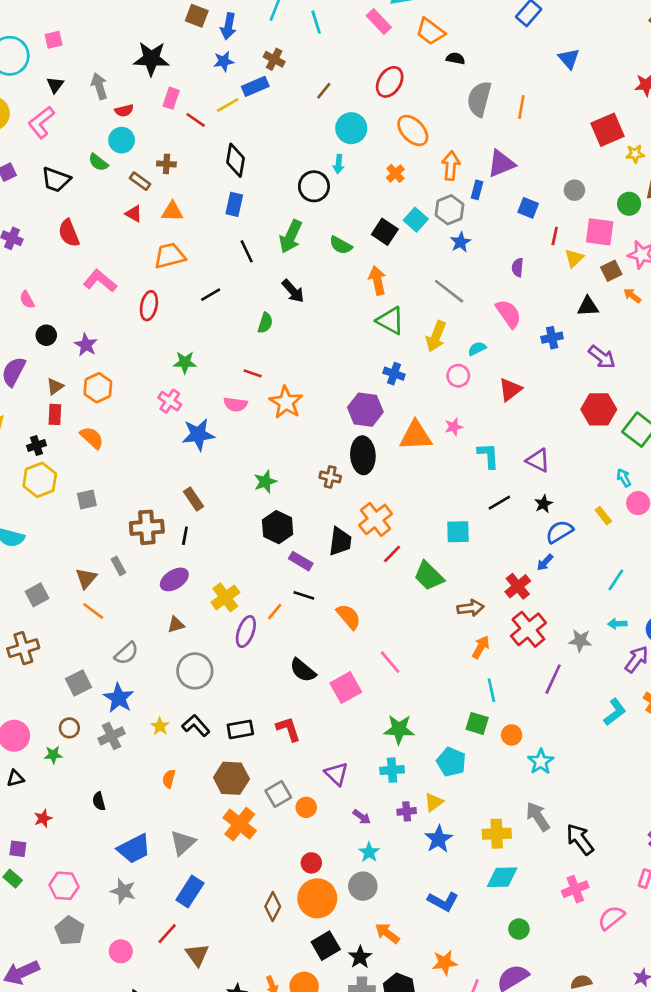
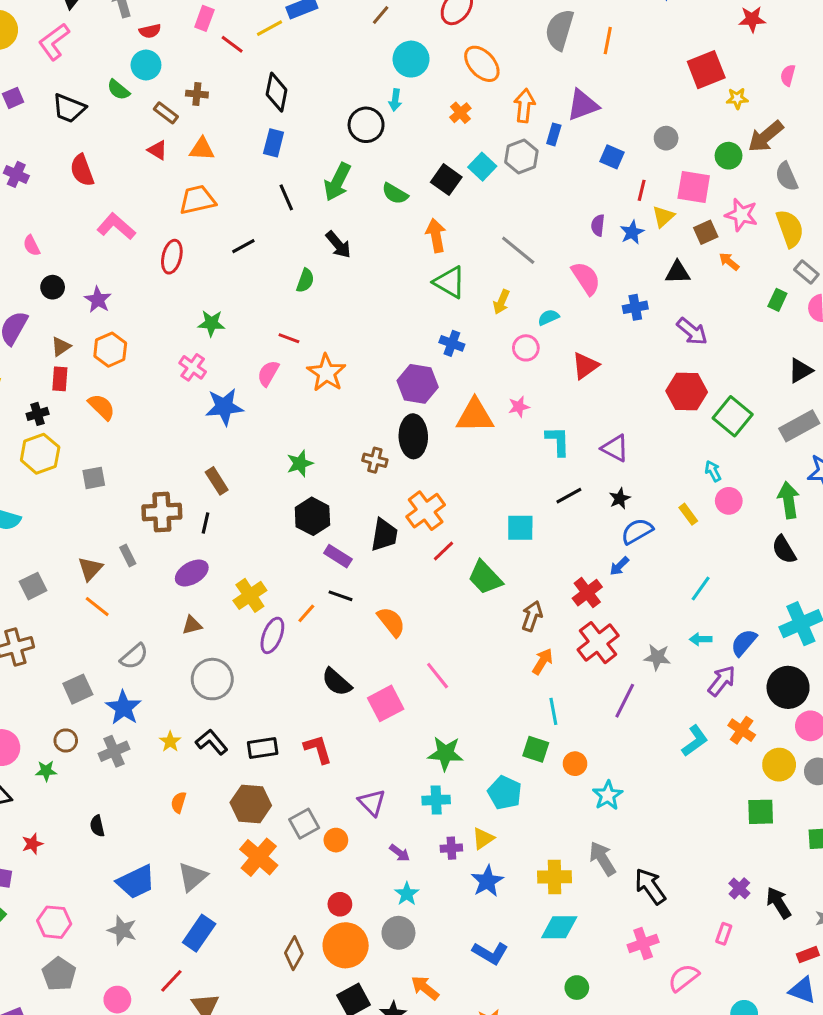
blue star: (461, 242) -> (632, 232), moved
yellow arrow: (436, 336) -> (501, 302), size x0.7
pink semicircle: (235, 404) -> (268, 373), turned 110
brown arrow: (470, 608) -> (532, 616), turned -65

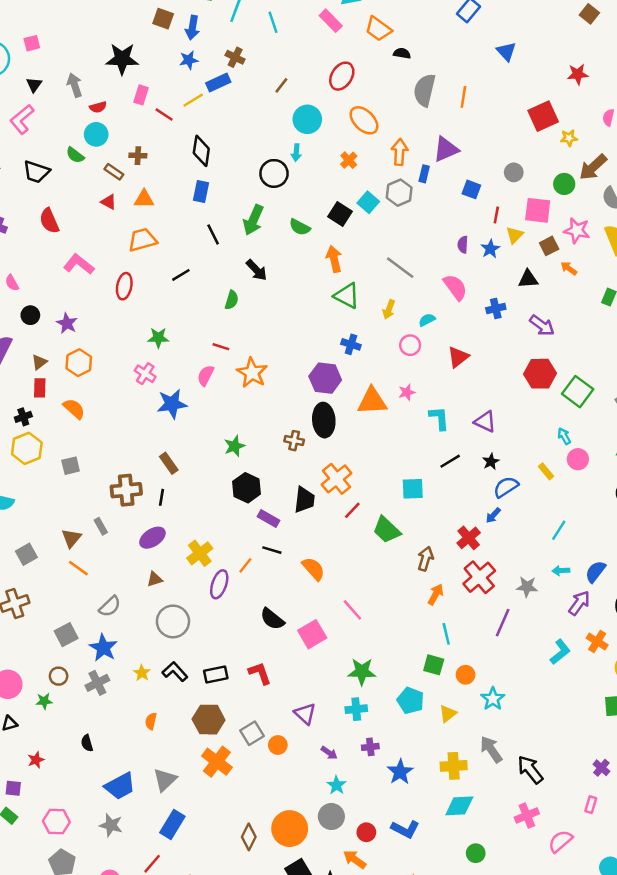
yellow triangle: (483, 838) -> (448, 714), moved
red circle: (340, 904) -> (366, 832), moved

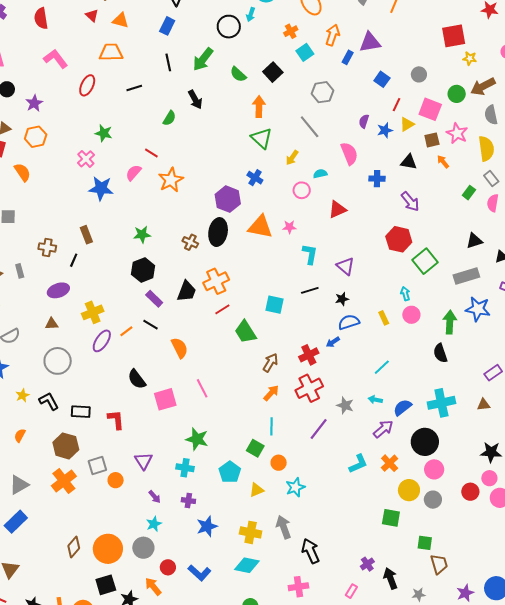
gray hexagon: (399, 193) -> (323, 92), moved
cyan square: (368, 202) -> (305, 52), moved
brown cross: (126, 490) -> (47, 247), size x0.7

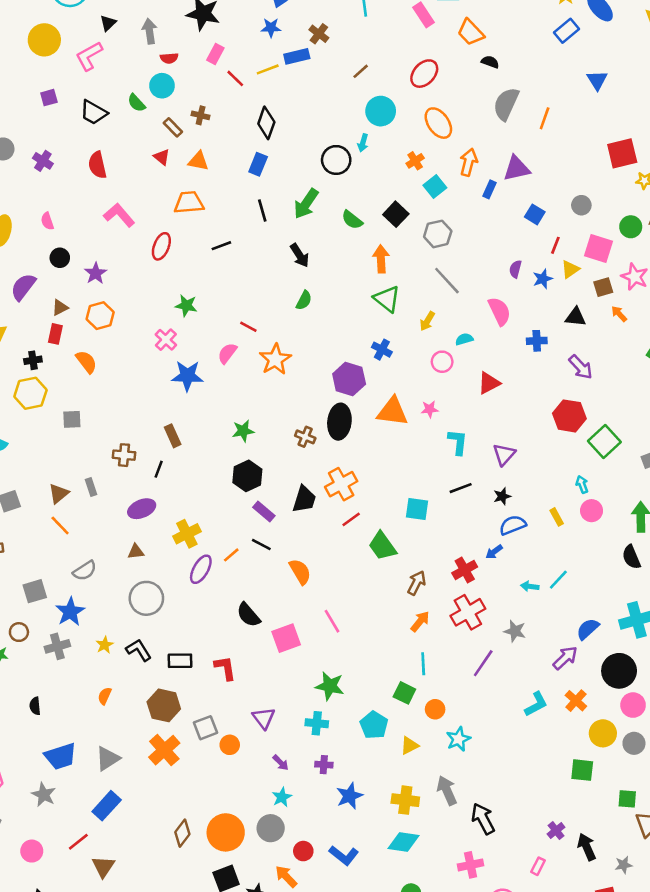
gray hexagon: (323, 92) -> (438, 234), moved
green semicircle: (169, 118) -> (304, 300), moved
purple triangle: (346, 266) -> (504, 454), turned 36
cyan arrow: (375, 400) -> (530, 586), moved

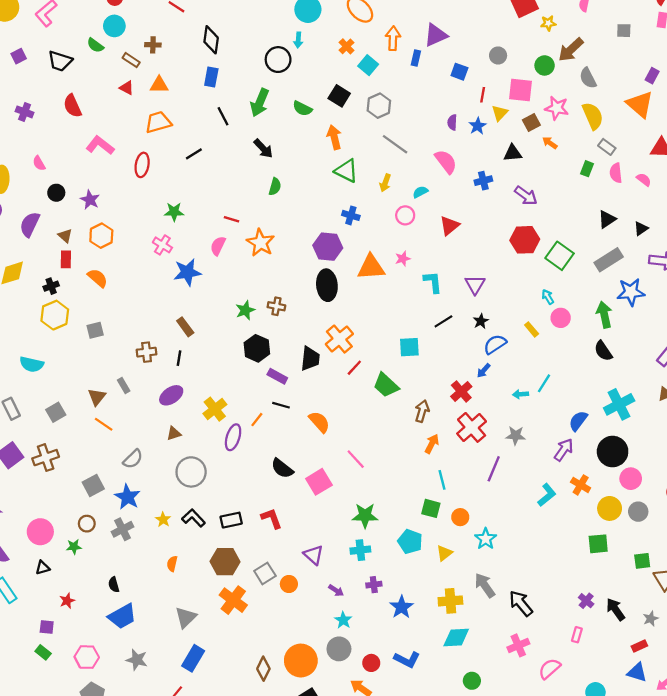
brown triangle: (60, 308) -> (65, 236), turned -40
brown cross: (305, 437) -> (276, 306), moved
blue trapezoid: (61, 756) -> (122, 616), moved

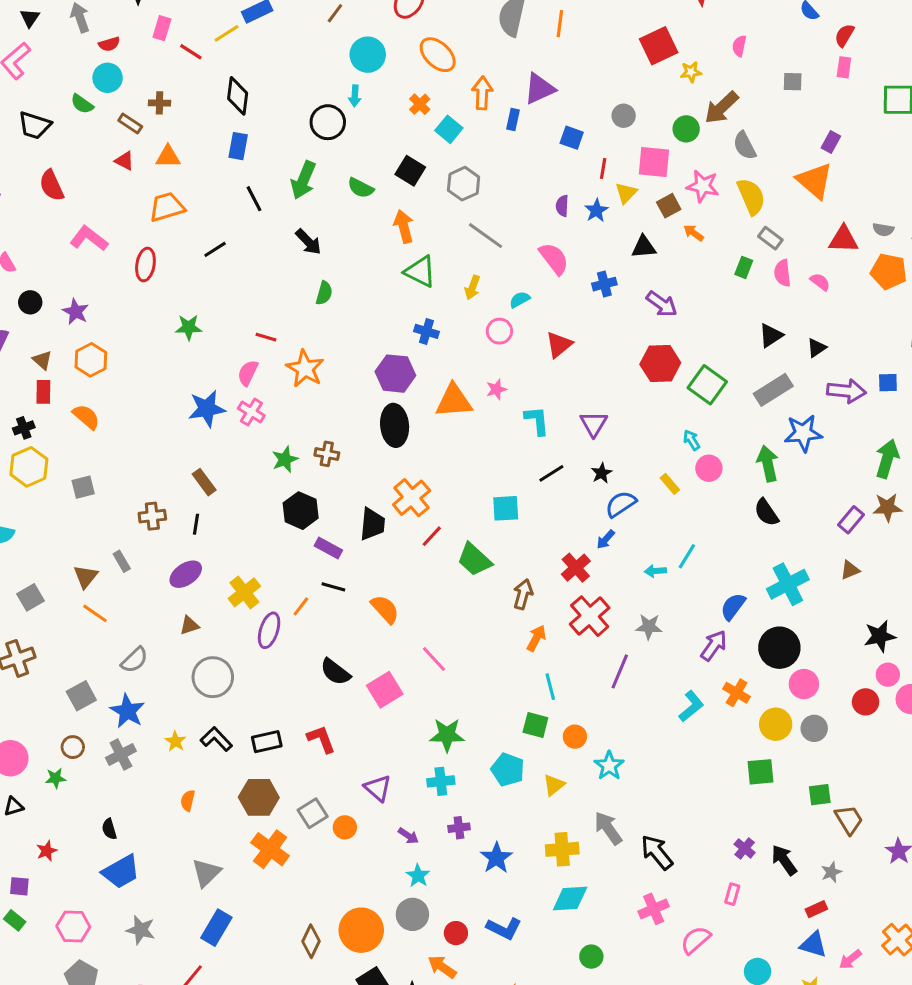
pink cross: (162, 245) -> (251, 412), moved

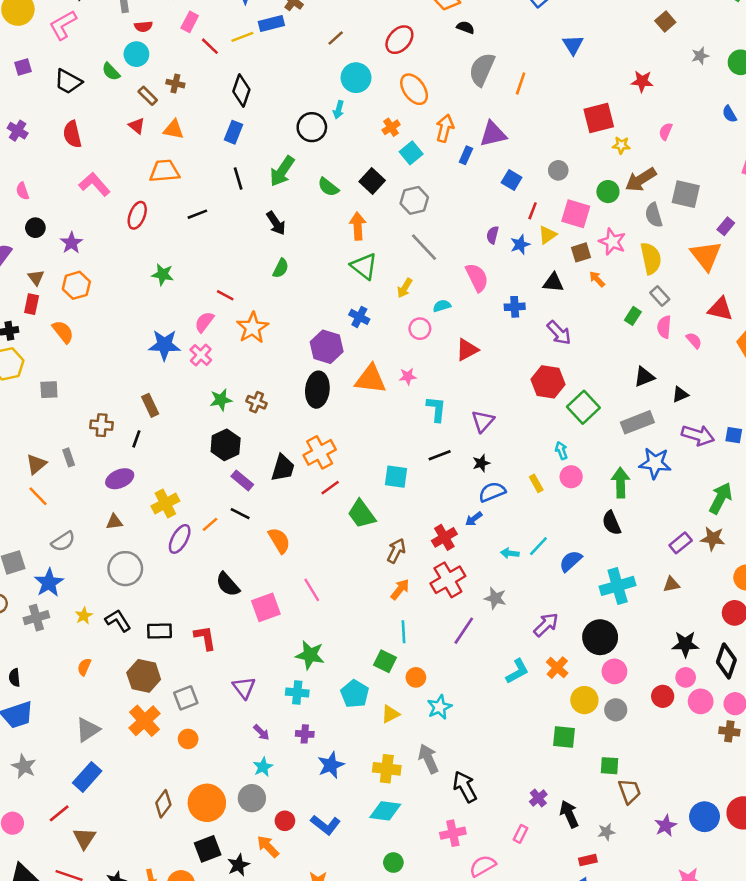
gray square: (793, 82) -> (686, 194), moved, size x1.6
blue semicircle: (733, 607) -> (571, 561), moved
orange circle: (345, 827) -> (188, 739), moved

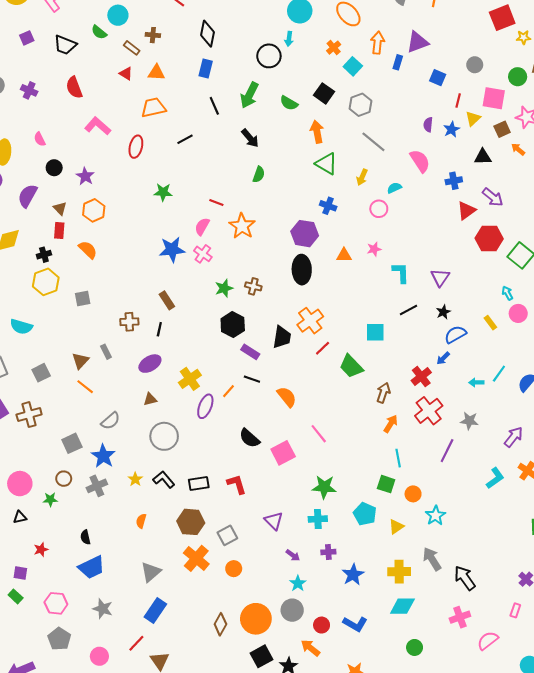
red triangle: (467, 350) -> (466, 211), moved
orange triangle: (371, 379) -> (344, 255), size x0.6

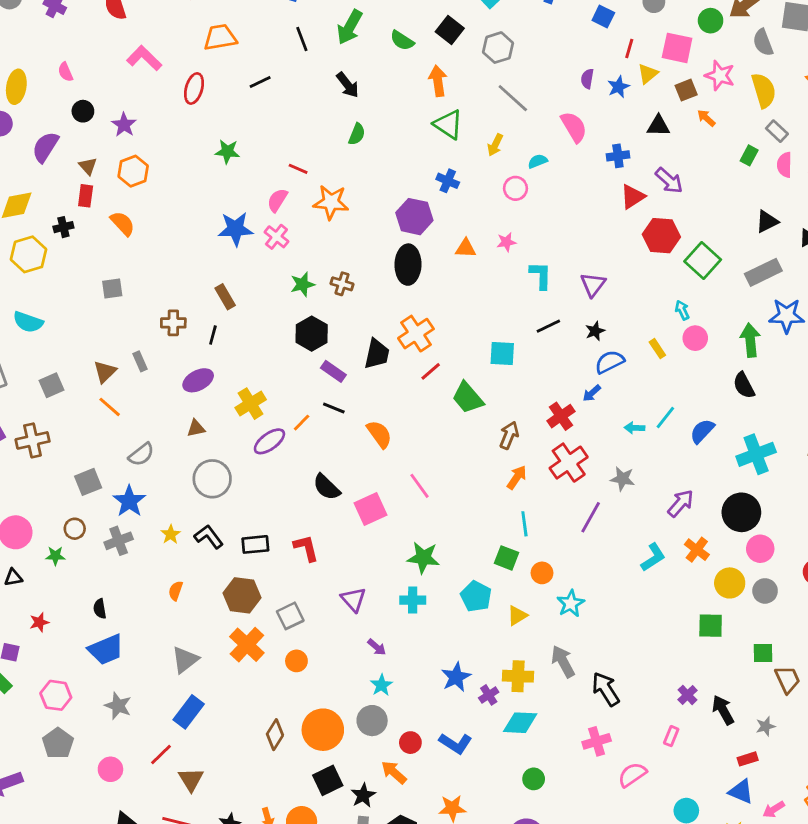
orange star: (242, 226) -> (331, 202), turned -30
yellow hexagon: (46, 282) -> (29, 254), moved
purple ellipse: (205, 406) -> (269, 441), turned 30
purple cross: (328, 552) -> (489, 695), moved, turned -32

